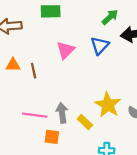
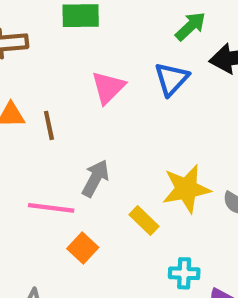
yellow star: (108, 105) -> (186, 189), turned 30
gray arrow: (62, 113) -> (95, 178), moved, turned 36
orange square: (52, 137) -> (83, 248), turned 35

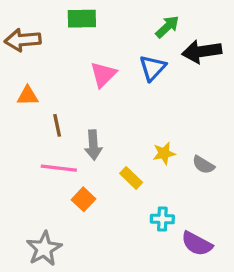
brown line: (49, 125) -> (57, 125), moved
gray arrow: (95, 178) -> (93, 145), turned 148
yellow star: (186, 189) -> (164, 153), size x0.6

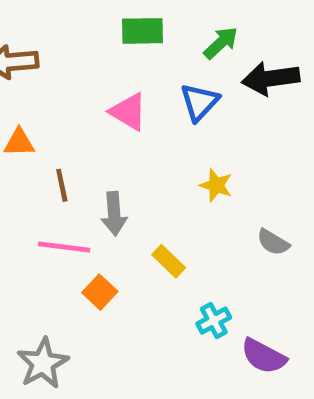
green rectangle: (82, 19) -> (143, 31), moved
pink triangle: (103, 74) -> (128, 112), turned -44
yellow star: (164, 153) -> (216, 185), moved, turned 30
cyan cross: (162, 219) -> (214, 321), turned -30

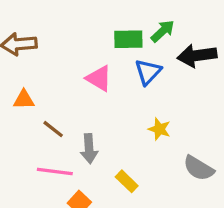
green rectangle: (143, 31) -> (128, 39), moved
brown line: (62, 185) -> (53, 129), turned -40
gray semicircle: (273, 242) -> (199, 168), size x1.4

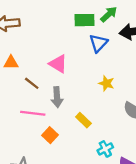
pink triangle: (99, 78) -> (58, 64), moved

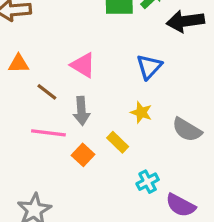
blue triangle: (98, 43) -> (149, 67), moved
yellow star: (106, 83) -> (141, 112), moved
orange square: (50, 135) -> (83, 155), moved

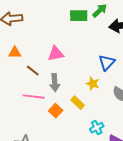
pink triangle: (83, 65) -> (56, 54), turned -42
blue triangle: (149, 67) -> (107, 63), moved

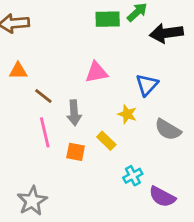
pink triangle: (56, 54) -> (96, 72), moved
pink line: (34, 97) -> (45, 132), turned 70
orange square: (56, 111) -> (76, 152), turned -32

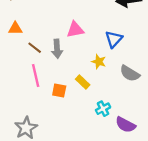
gray arrow: (74, 113) -> (57, 49), moved

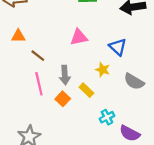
blue triangle: (114, 39) -> (118, 47), turned -30
gray arrow: (57, 49) -> (65, 75), moved
orange square: (59, 90) -> (63, 99), turned 32

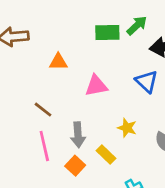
orange triangle: (18, 36) -> (58, 62), moved
blue triangle: (118, 47) -> (147, 82), moved

